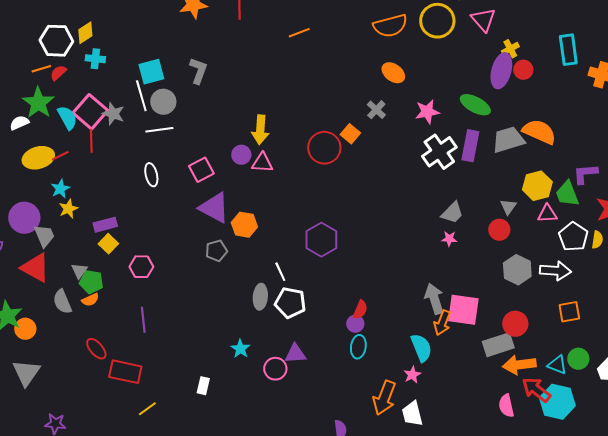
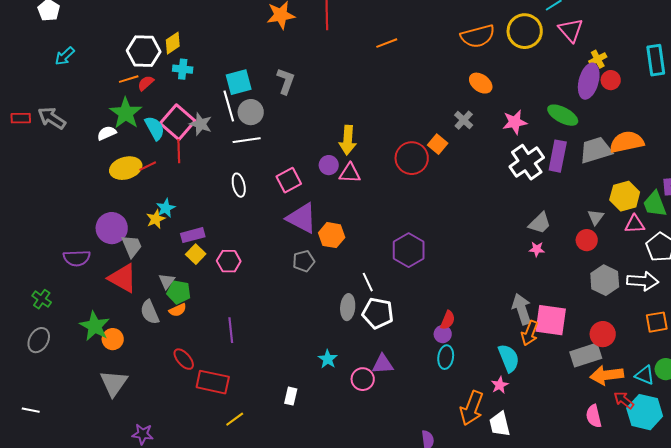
orange semicircle: (539, 132) -> (627, 142), turned -36
cyan star: (60, 189) -> (166, 208), moved
pink hexagon: (141, 267) -> (229, 261), moved
red arrow: (536, 390) -> (624, 400), size x0.7

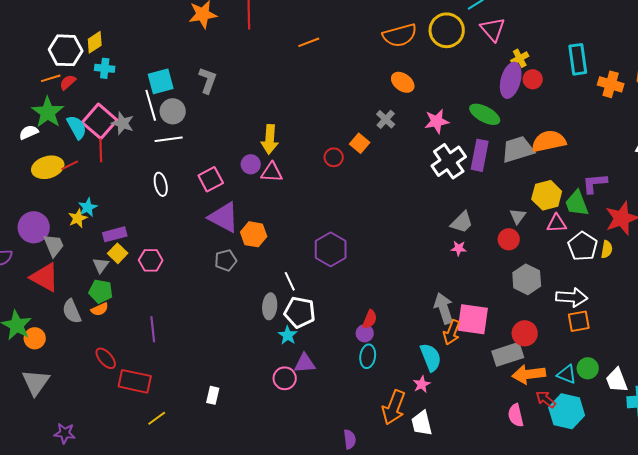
red circle: (412, 158) -> (334, 157), size x0.6
gray triangle: (167, 281) -> (101, 265), moved
white arrow: (643, 281) -> (572, 297), moved
cyan star: (328, 359) -> (288, 335), moved

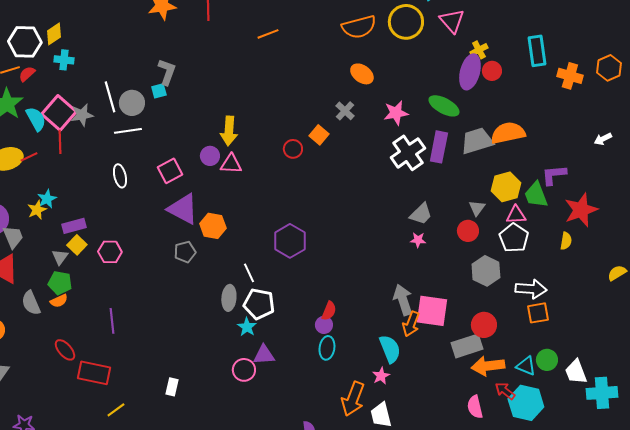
cyan square: (161, 81) -> (159, 91), moved, size x0.6
gray star: (123, 123) -> (82, 115), turned -30
white pentagon: (583, 246) -> (514, 238), moved

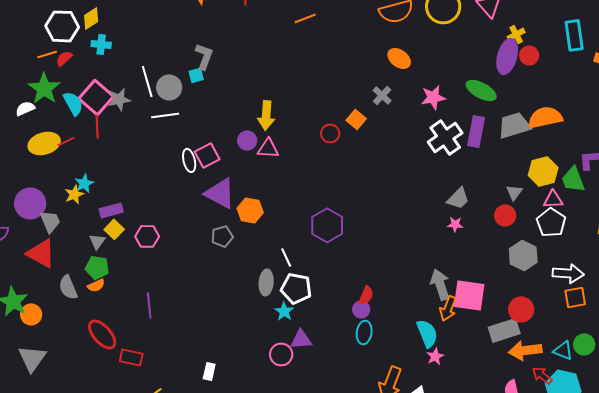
white ellipse: (120, 176) -> (189, 160), moved
red ellipse: (65, 350) -> (102, 334), size x1.4
red rectangle: (94, 373) -> (131, 357), size x0.7
pink star: (381, 376) -> (435, 356), moved

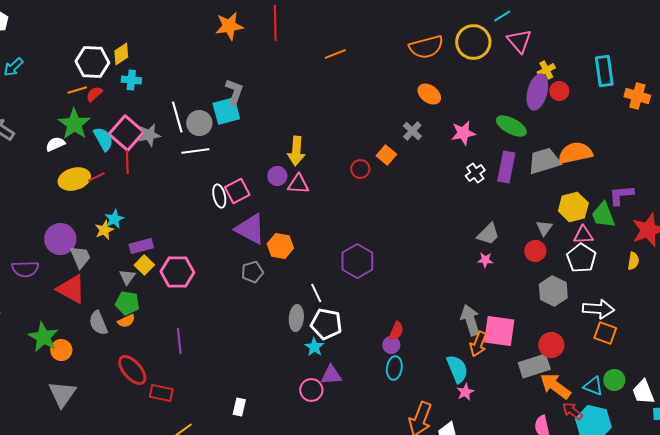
cyan square: (196, 75) -> (226, 111), size x1.8
white cross: (445, 137) -> (475, 173), size x0.6
pink hexagon: (147, 236) -> (177, 272), size x1.4
orange square: (575, 297) -> (605, 333), turned 30
orange arrow: (525, 350) -> (555, 386), turned 44

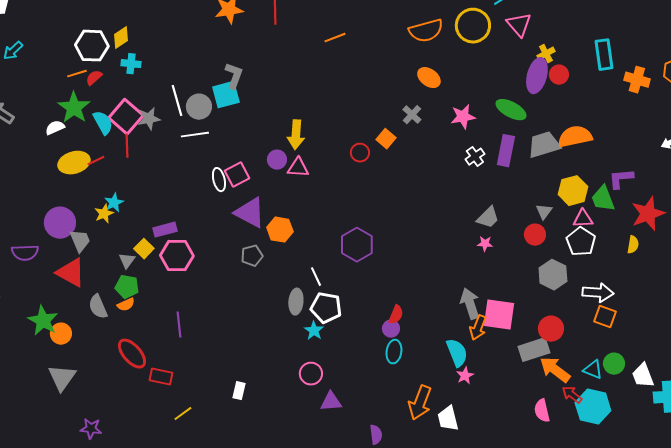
purple rectangle: (141, 246) -> (165, 230), moved
purple triangle: (331, 375) -> (331, 402), moved

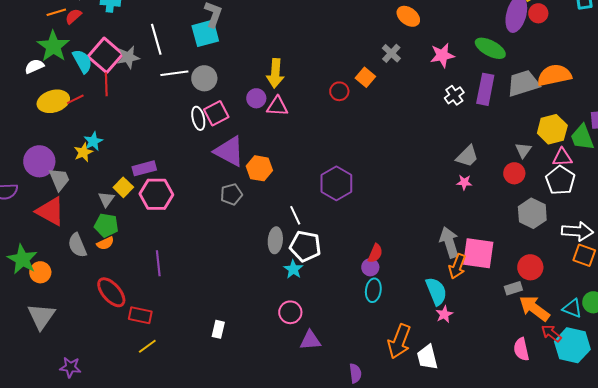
gray circle: (199, 107) -> (204, 78), moved
gray rectangle: (534, 350) -> (513, 288), size x0.6
yellow line: (183, 414) -> (147, 346), moved

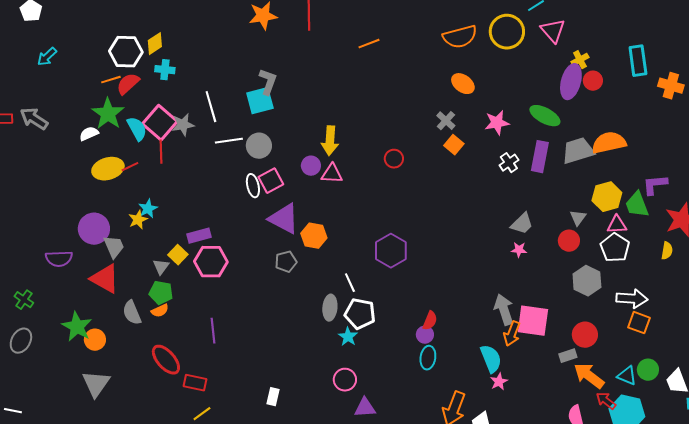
red semicircle: (73, 16) -> (128, 84), size x1.4
orange square: (365, 77) -> (454, 145), moved

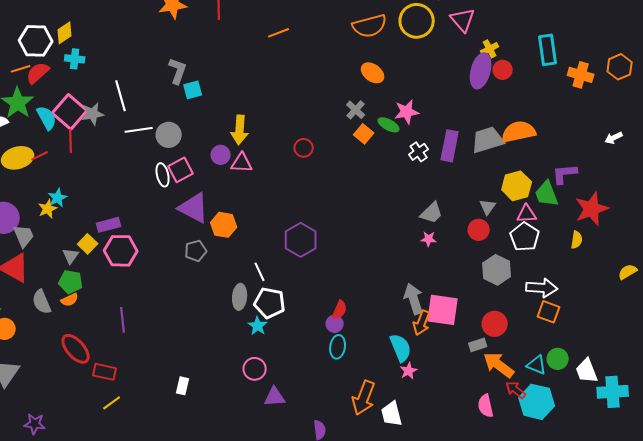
cyan square: (260, 101) -> (193, 90), moved, size x0.7
green ellipse: (545, 116) -> (389, 125), moved, size x0.7

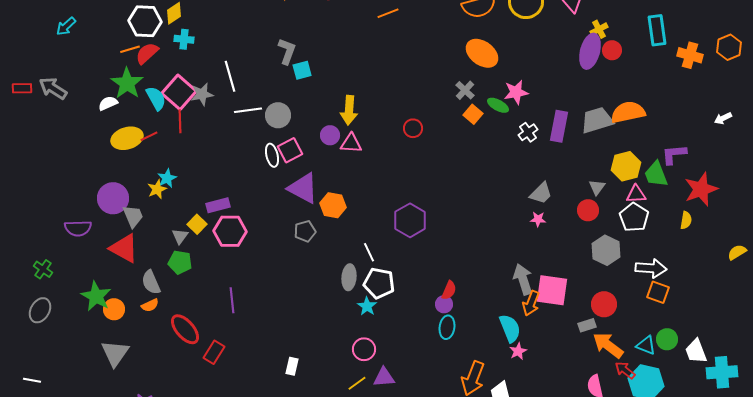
orange ellipse: (373, 73) -> (482, 53), size x1.4
orange semicircle: (70, 300) -> (150, 305), moved
red rectangle: (105, 372) -> (214, 352), turned -70
yellow line: (112, 403) -> (357, 383), moved

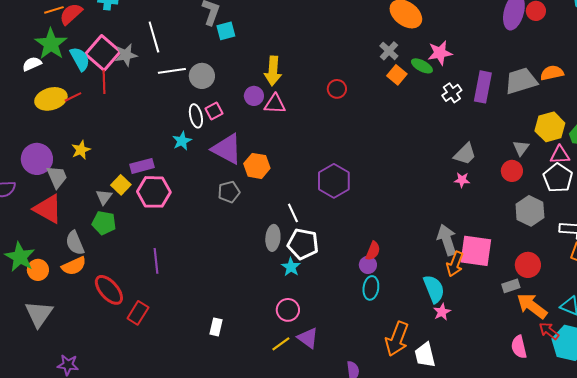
orange semicircle: (628, 112) -> (552, 73), size x0.7
pink square: (290, 150) -> (214, 111), size x0.7
cyan star: (167, 178) -> (182, 141), moved
orange semicircle: (150, 305) -> (74, 266), size x1.4
purple triangle: (384, 377) -> (308, 338), turned 40

